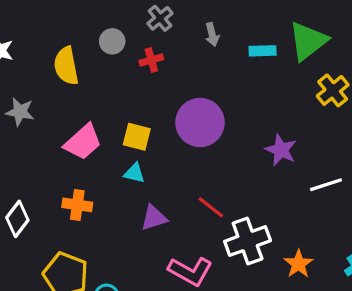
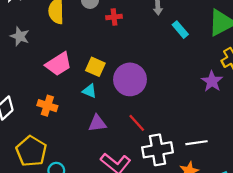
cyan rectangle: (263, 51) -> (180, 30), moved, turned 42
purple circle: (200, 123) -> (130, 79), moved
purple star: (281, 150) -> (212, 81), moved
white line: (326, 185) -> (196, 143), moved

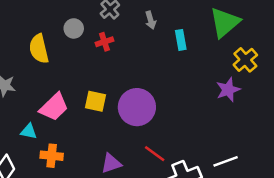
cyan rectangle: (180, 30) -> (181, 40), turned 42
purple star: (212, 81) -> (228, 90), turned 30
cyan triangle: (89, 91) -> (29, 131), moved

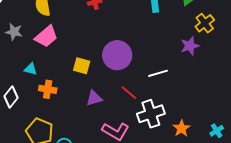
yellow square: (96, 101) -> (82, 66), moved
pink trapezoid: (54, 107) -> (46, 36), moved
white line: (226, 161) -> (158, 73), moved

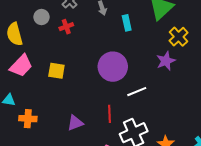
purple circle: (117, 55) -> (113, 67), moved
yellow square: (82, 66) -> (56, 71), moved
red line: (129, 93) -> (109, 114), turned 54

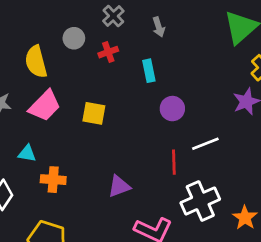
cyan rectangle: (127, 23) -> (149, 71), moved
purple circle: (113, 67) -> (172, 109), size x0.6
red line: (109, 114) -> (174, 162), moved

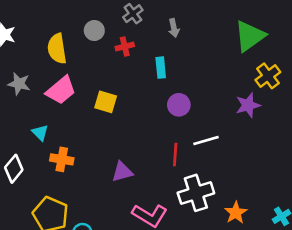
cyan triangle: (27, 153) -> (40, 133), turned 30

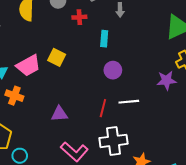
pink trapezoid: (61, 90) -> (28, 65), moved

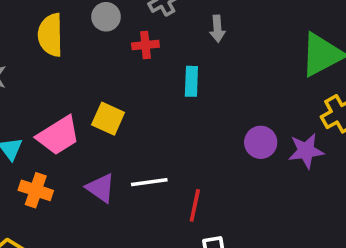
purple circle: (113, 70) -> (261, 142), moved
white line: (129, 102) -> (149, 182), moved
purple triangle: (59, 114) -> (101, 188), moved, turned 42

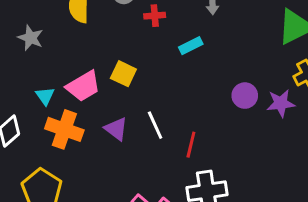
cyan rectangle: (191, 81) -> (191, 46), turned 60
white line: (149, 182) -> (155, 125), turned 72
orange cross: (36, 190) -> (64, 129), size x1.4

